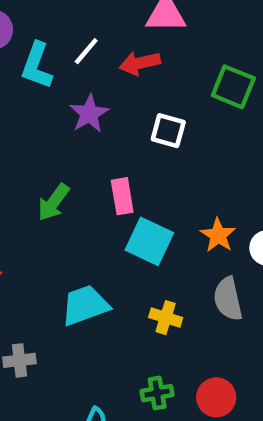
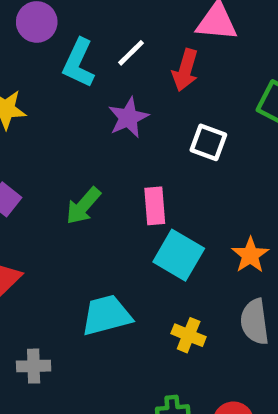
red arrow: (140, 63) -> (185, 70), turned -66

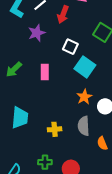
cyan square: (179, 255) -> (85, 67), moved
cyan trapezoid: (106, 315) -> (20, 118), turned 105
yellow cross: (189, 335) -> (55, 129), turned -32

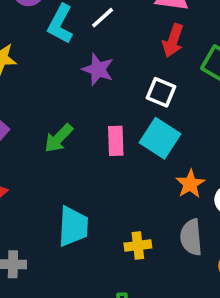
red arrow: (63, 14) -> (173, 40), moved
purple star: (37, 33) -> (98, 69), turned -30
cyan square: (85, 67) -> (160, 138), moved

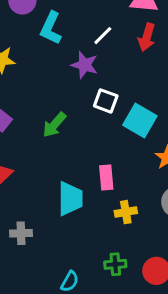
white line: (103, 18) -> (103, 36), moved
white square: (161, 92) -> (106, 101), moved
pink rectangle: (116, 141) -> (106, 177), moved

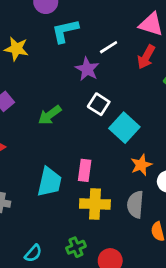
cyan L-shape: (51, 28) -> (65, 31), turned 40
yellow cross: (126, 212) -> (95, 204), size x1.5
green cross: (115, 264) -> (76, 247), turned -30

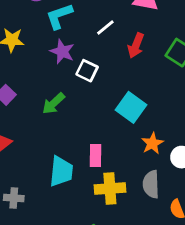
red arrow: (146, 57) -> (136, 45), moved
purple star: (87, 69) -> (62, 52), moved
white square: (99, 104) -> (87, 71), moved

